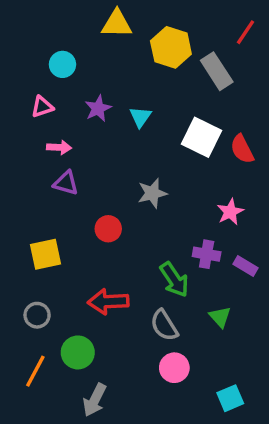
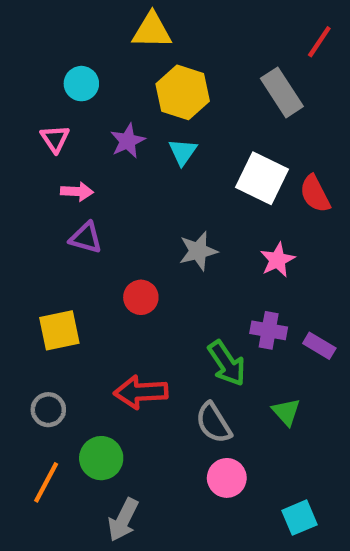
yellow hexagon: (171, 47) -> (183, 92), moved
pink triangle: (42, 107) -> (55, 139), turned -45
pink star: (230, 212) -> (277, 260), moved

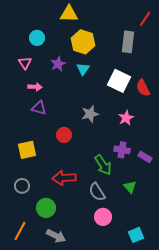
gray rectangle: (282, 92) -> (128, 42), turned 40
orange line: (46, 482) -> (20, 231), moved
gray arrow: (123, 520) -> (56, 236), turned -90

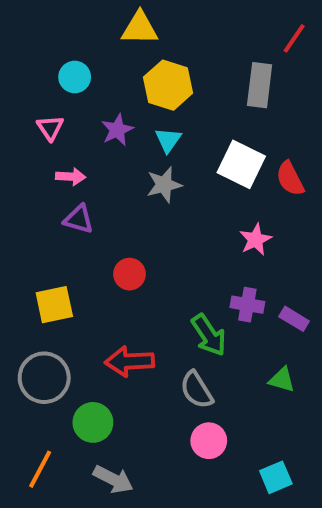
gray star: (90, 114) -> (164, 185), moved
gray circle: (22, 186) -> (44, 378), size x1.6
green triangle: (130, 187) -> (282, 380), moved, turned -32

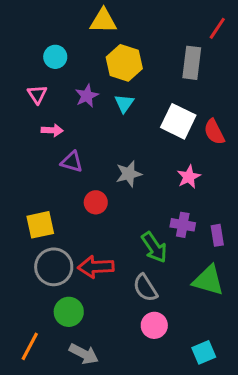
gray star: (164, 185) -> (129, 174), moved
purple triangle: (79, 219) -> (72, 162), moved
purple rectangle: (294, 319) -> (217, 235), turned 50
gray circle: (44, 378) -> (54, 267), moved
green triangle: (282, 380) -> (208, 280), size x1.6

